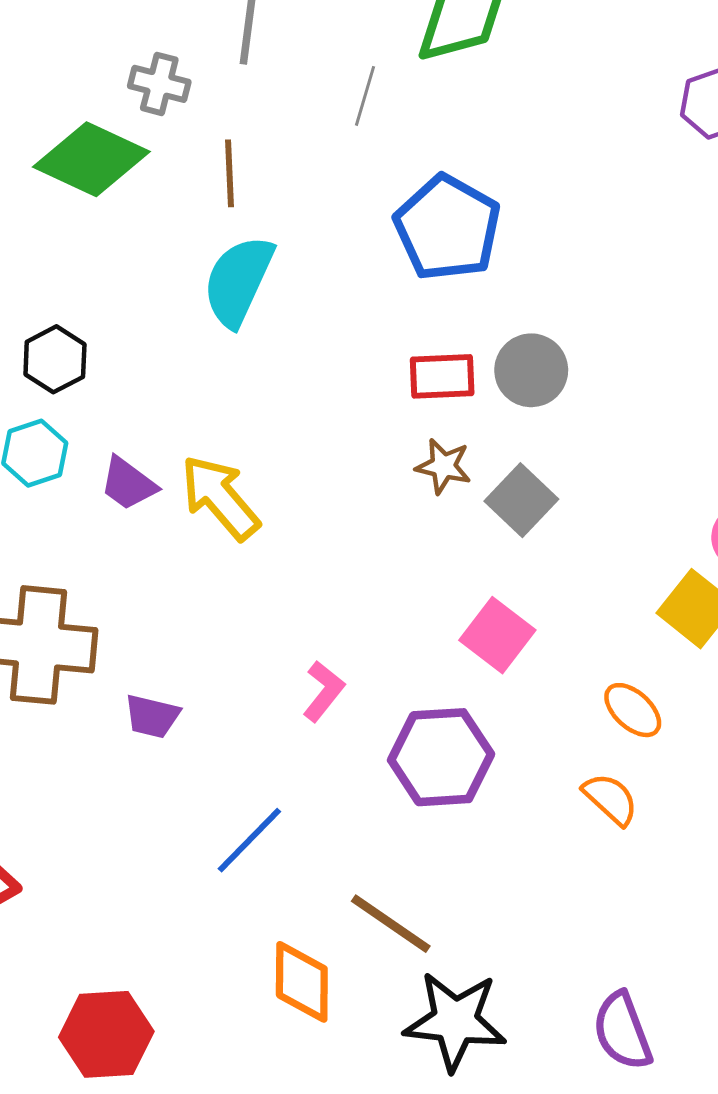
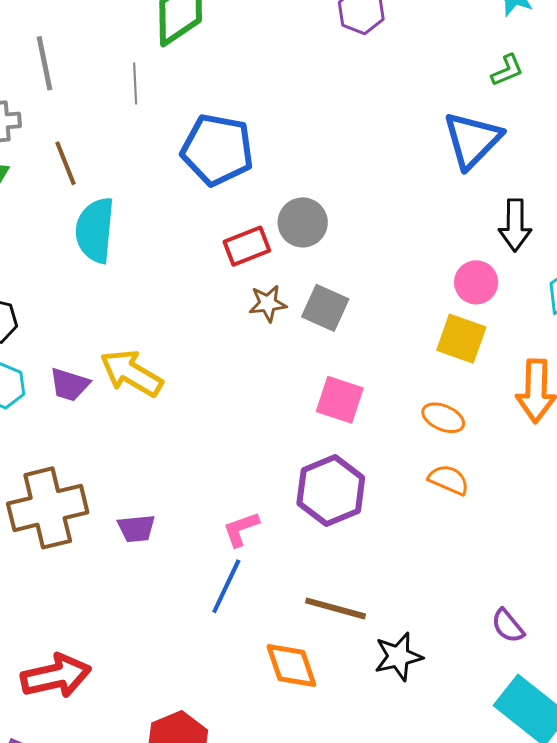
pink L-shape: (324, 691) -> (241, 529), moved, turned -129
black star: (455, 1021) -> (398, 657), size x0.7
purple semicircle: (622, 1031) -> (508, 626), size x0.7

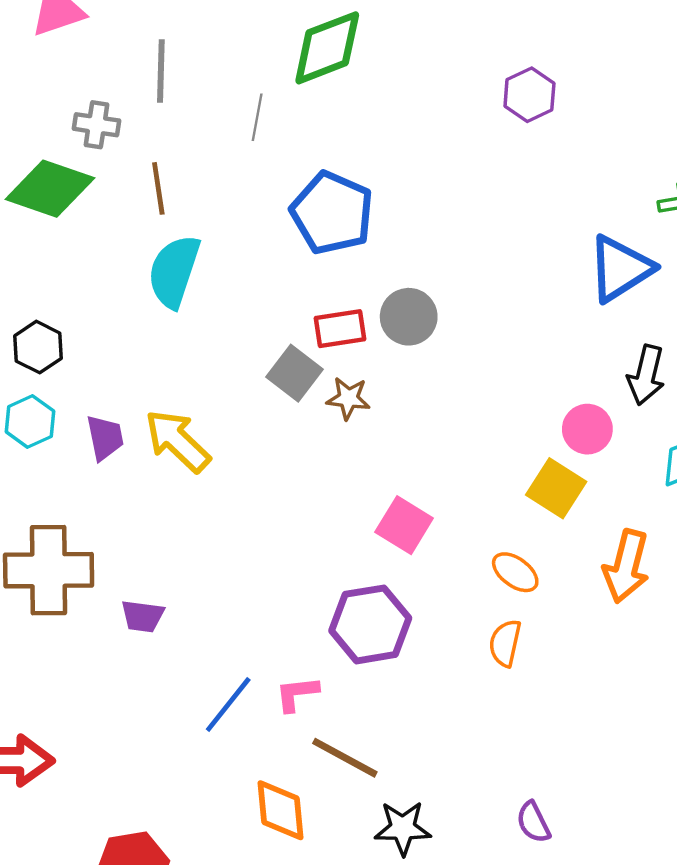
gray square: (325, 308) -> (295, 373), moved
purple trapezoid: (69, 385) -> (105, 438), turned -132
orange semicircle: (449, 480) -> (505, 643), turned -114
pink L-shape: (241, 529) -> (297, 694), moved

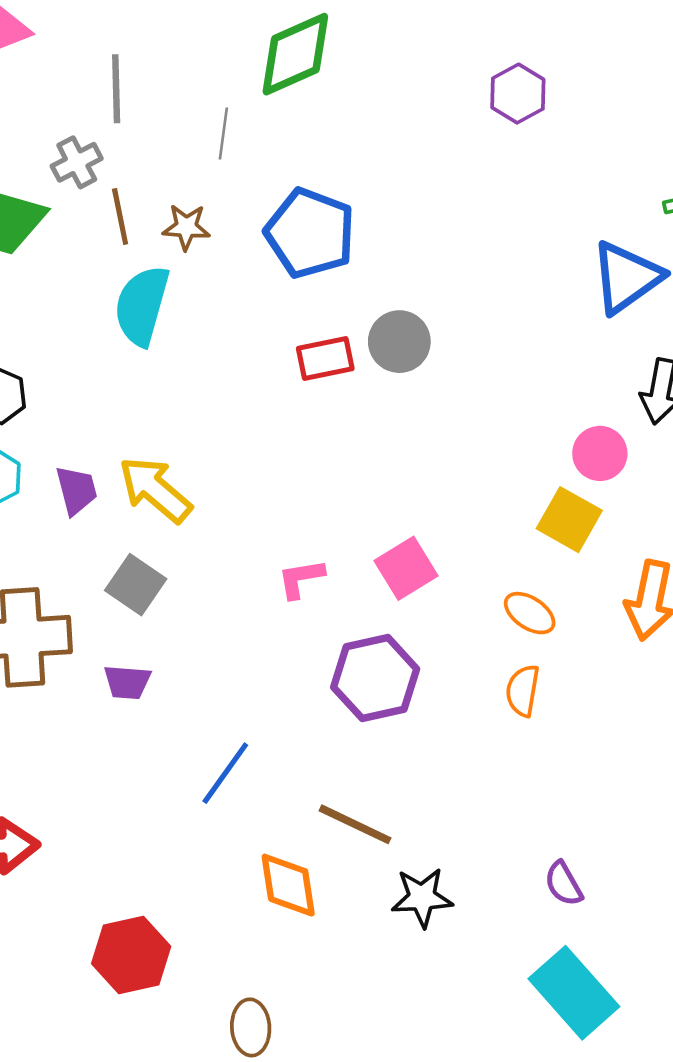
gray cross: (97, 125) -> (77, 162), moved, turned -33
gray square: (295, 373) -> (136, 585), moved
brown star: (348, 398) -> (186, 227), moved
pink square: (404, 525) -> (406, 568), turned 30
pink L-shape: (297, 694) -> (301, 579), moved

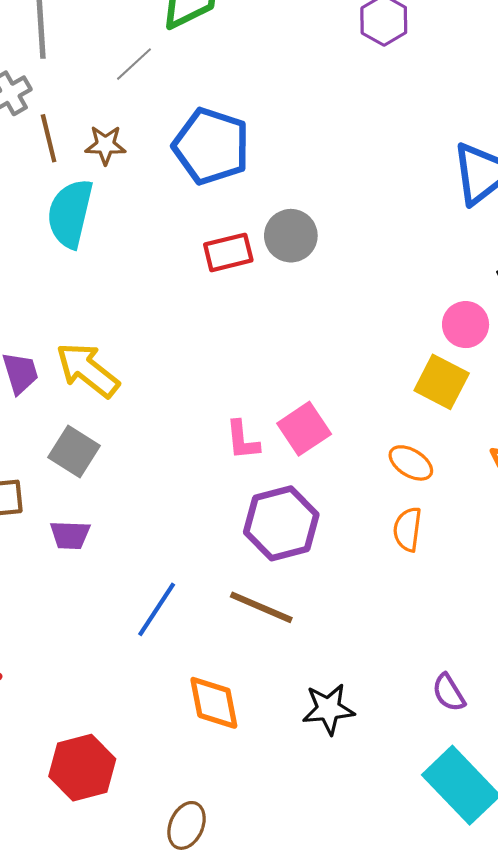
gray line: (223, 134) -> (134, 64), turned 42
pink L-shape: (301, 579) -> (242, 440), moved, turned -84
brown line: (355, 824) -> (261, 607), moved
brown ellipse: (251, 1027) -> (187, 825), turned 30

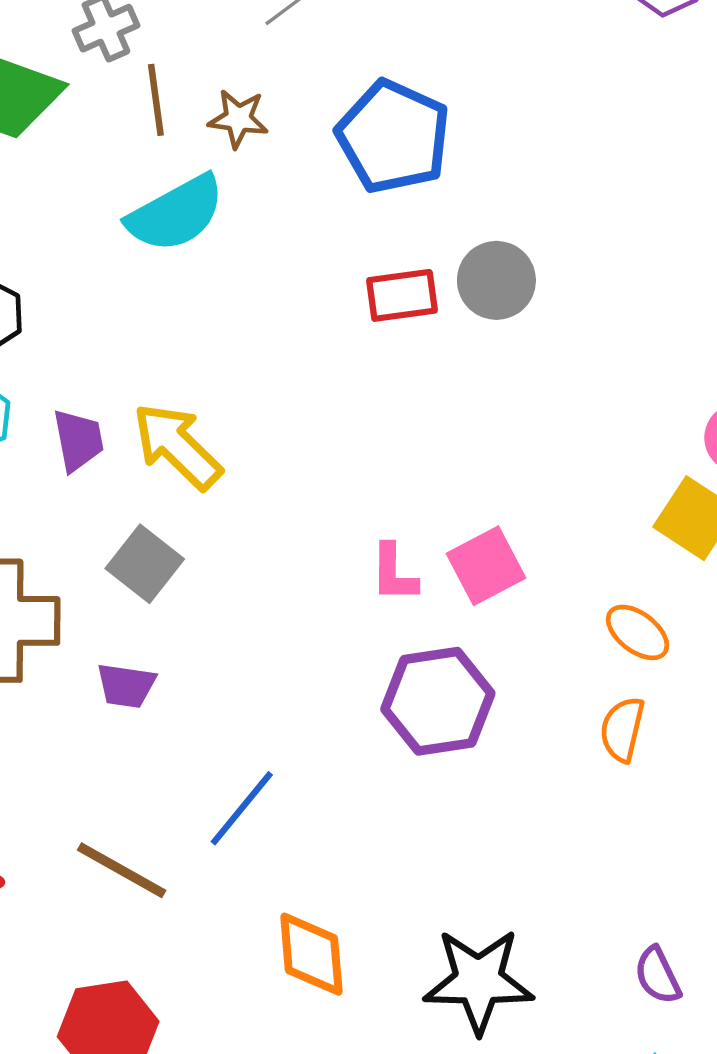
cyan semicircle: (70, 213) -> (176, 214), turned -138
brown line: (261, 607) -> (122, 870), moved
black star: (328, 709) -> (479, 981), size x1.4

